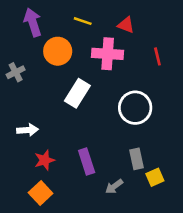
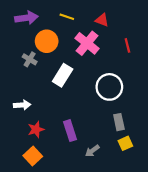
purple arrow: (33, 22) -> (26, 18), turned 100
pink cross: (108, 54) -> (87, 43), turned 35
gray cross: (16, 72) -> (30, 59), moved, turned -32
gray rectangle: (136, 159) -> (119, 122), moved

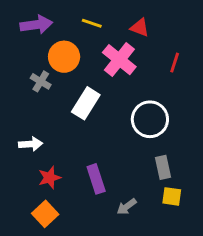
red line: (127, 45) -> (175, 63), turned 32
yellow square: (125, 143) -> (172, 196), turned 32

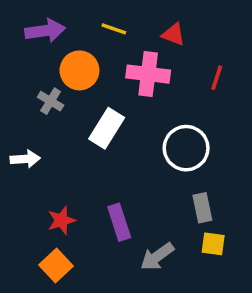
pink cross: (119, 60) -> (148, 74), turned -32
white arrow: (31, 144) -> (25, 159), moved
gray arrow: (127, 207) -> (157, 257), size x1.4

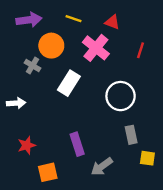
pink cross: (148, 74) -> (96, 48), turned 32
red star: (61, 220) -> (27, 145), moved
yellow square: (213, 244) -> (147, 158), moved
orange square: (56, 266) -> (48, 172), moved, turned 30

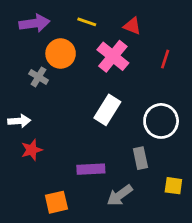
white rectangle: (69, 83) -> (107, 110), moved
white circle: (121, 96) -> (161, 121), moved
gray rectangle: (131, 135) -> (140, 158), moved
purple rectangle: (77, 144) -> (91, 169), turned -75
red star: (27, 145) -> (32, 150), moved

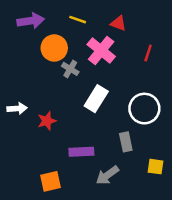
gray cross: (39, 77) -> (70, 69), moved
red star: (32, 150) -> (47, 121), moved

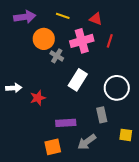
pink cross: (101, 50) -> (82, 41), turned 35
red line: (148, 53) -> (110, 41), moved
orange square: (50, 181) -> (53, 147), moved

